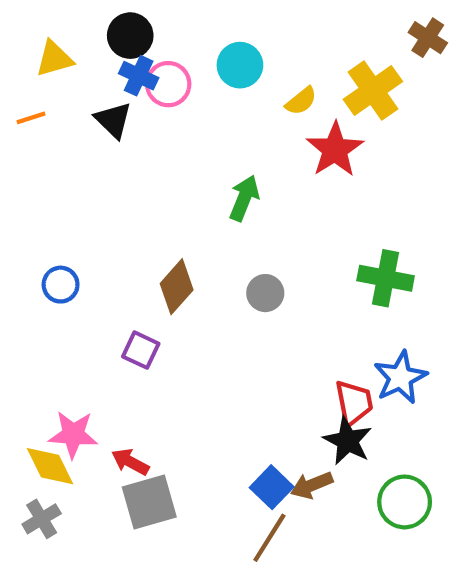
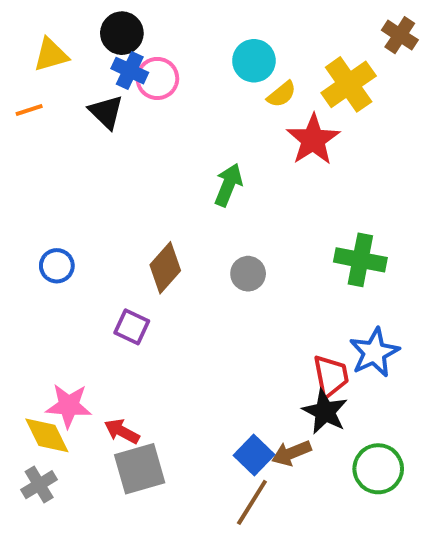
cyan circle: (240, 65) -> (254, 61), moved

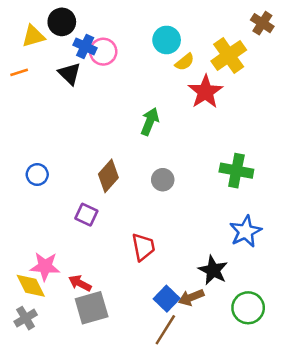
black circle: (122, 33) -> (62, 22), moved
red trapezoid: (331, 376) -> (143, 247), moved

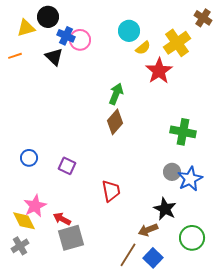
blue circle: (37, 175) -> (29, 158), moved
brown diamond: (108, 176) -> (115, 122), moved
gray circle: (163, 180) -> (172, 172), moved
pink star: (45, 266) -> (35, 206), turned -30
blue square: (167, 299) -> (153, 258), moved

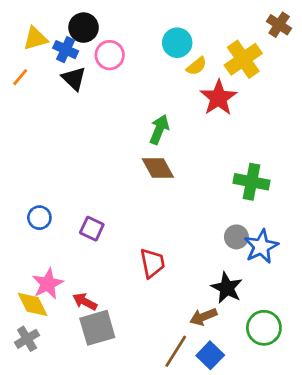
black circle: (48, 17) -> (84, 28), moved
blue cross: (66, 36) -> (66, 50), moved
orange line: (15, 56) -> (20, 77), turned -32
brown diamond: (115, 122) -> (158, 168), turned -70

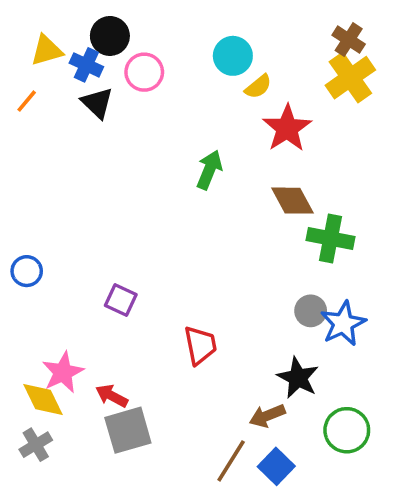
brown cross: (279, 25) -> (349, 40), moved
yellow cross: (243, 59) -> (350, 78), moved
brown diamond: (158, 168) -> (293, 201), moved
blue circle: (39, 218) -> (27, 271), moved

